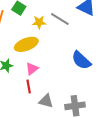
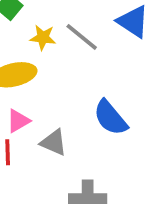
gray triangle: (46, 101) -> (54, 142), moved

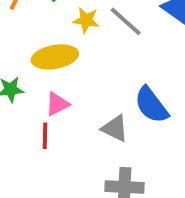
gray triangle: (54, 142) -> (115, 128), moved

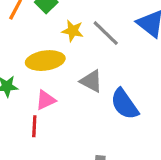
gray triangle: (115, 128) -> (91, 81), moved

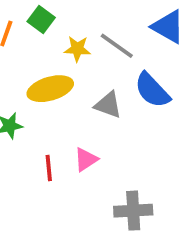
pink triangle: (46, 100) -> (86, 159), moved
blue semicircle: (124, 104) -> (152, 90), moved

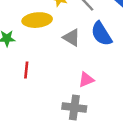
pink triangle: (86, 159) -> (86, 80), moved

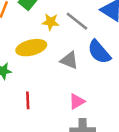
pink triangle: (86, 80) -> (77, 101), moved

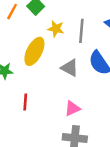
gray line: (77, 21) -> (81, 31), turned 50
yellow ellipse: (31, 48) -> (34, 51), turned -56

